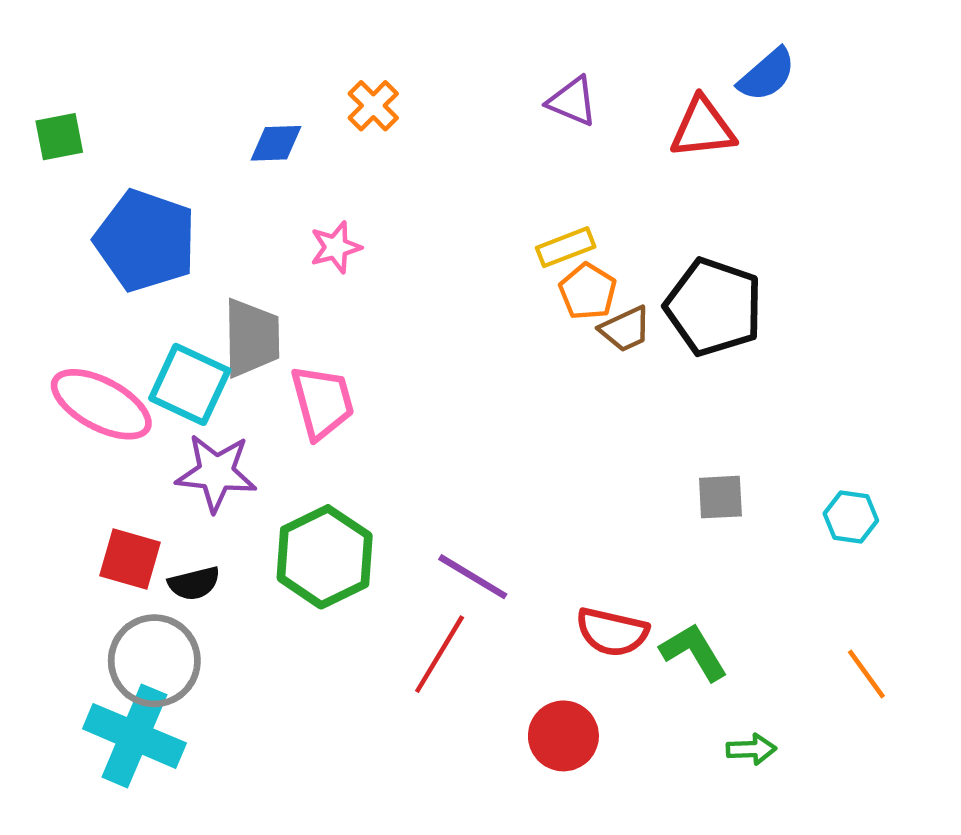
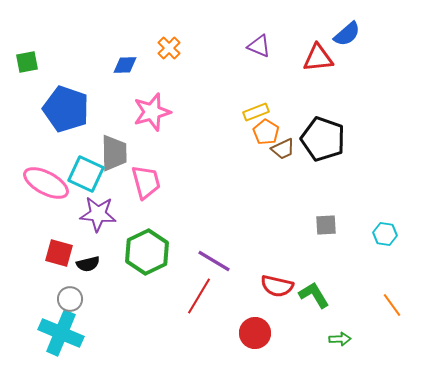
pink star: (336, 247) -> (152, 112), size x1.6
gray circle: (154, 661) -> (70, 299), size x0.6

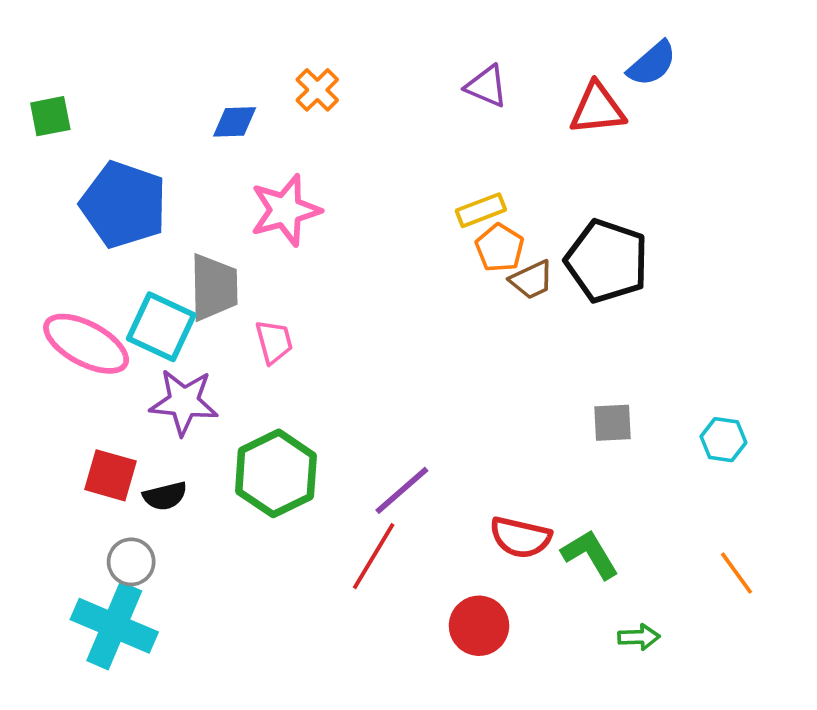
pink trapezoid: (146, 182) -> (274, 342), size x0.7
purple line: (214, 261) -> (402, 490), turned -72

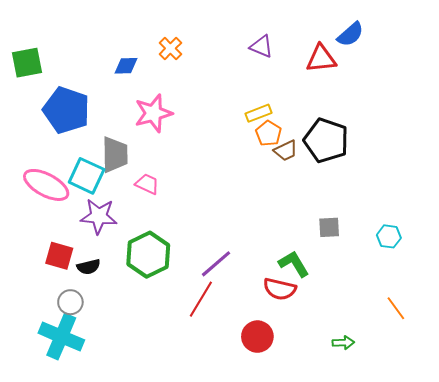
green square: (50, 116) -> (27, 63), size x1.4
pink trapezoid: (274, 342) -> (147, 184), turned -50
green L-shape: (590, 554) -> (294, 264), moved

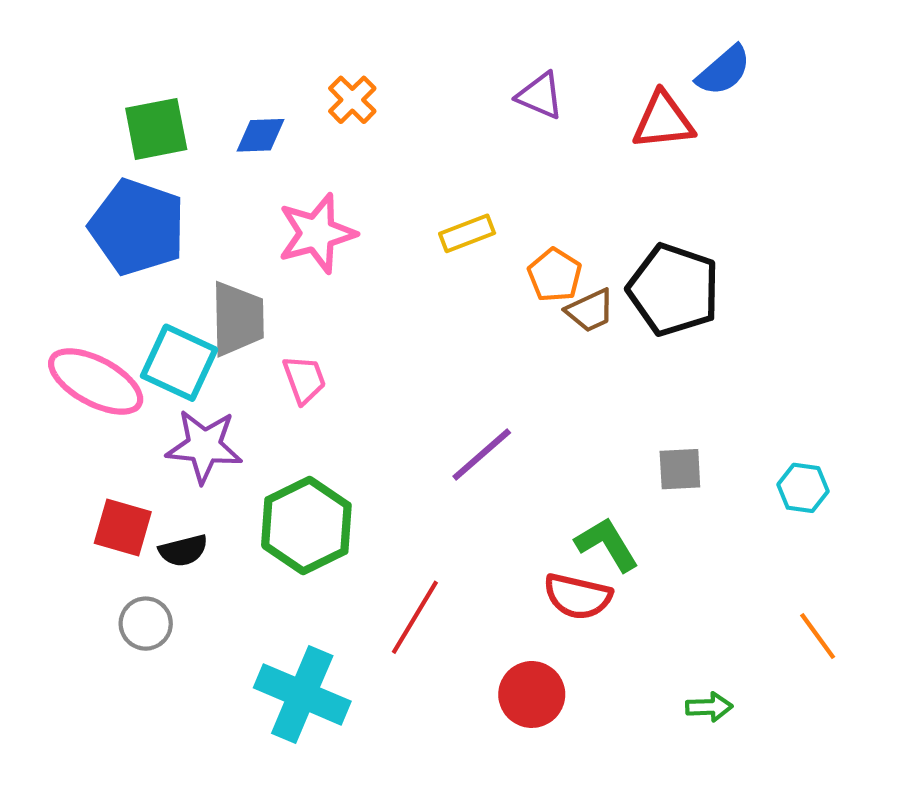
green square: (27, 63) -> (156, 129), moved
yellow rectangle: (258, 113) -> (467, 233), moved
pink trapezoid: (147, 184) -> (304, 379), turned 45
purple line: (216, 264) -> (482, 455), moved
cyan cross: (61, 337) -> (302, 694), moved

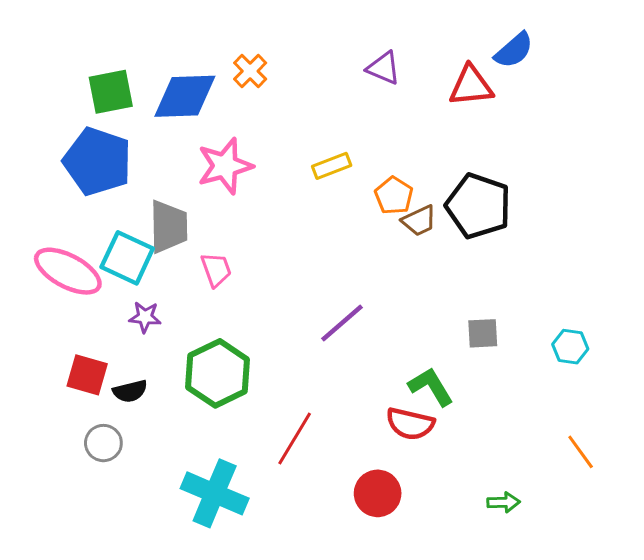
blue diamond: (260, 135) -> (185, 96), size x1.8
purple star: (204, 446) -> (145, 317), size x0.6

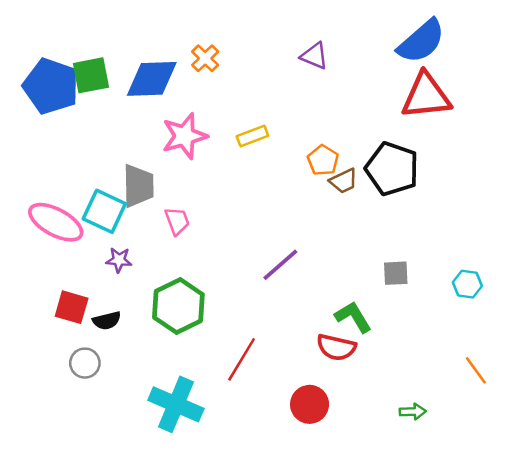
blue semicircle: (514, 50) -> (421, 41), size x1.5
red triangle: (471, 86) -> (426, 96), moved, size x1.4
blue pentagon: (97, 161) -> (51, 86), moved
yellow rectangle: (332, 166) -> (252, 136), moved

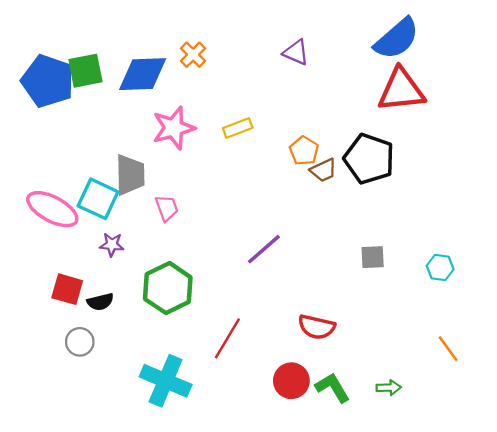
green L-shape: (353, 317) -> (333, 388), moved

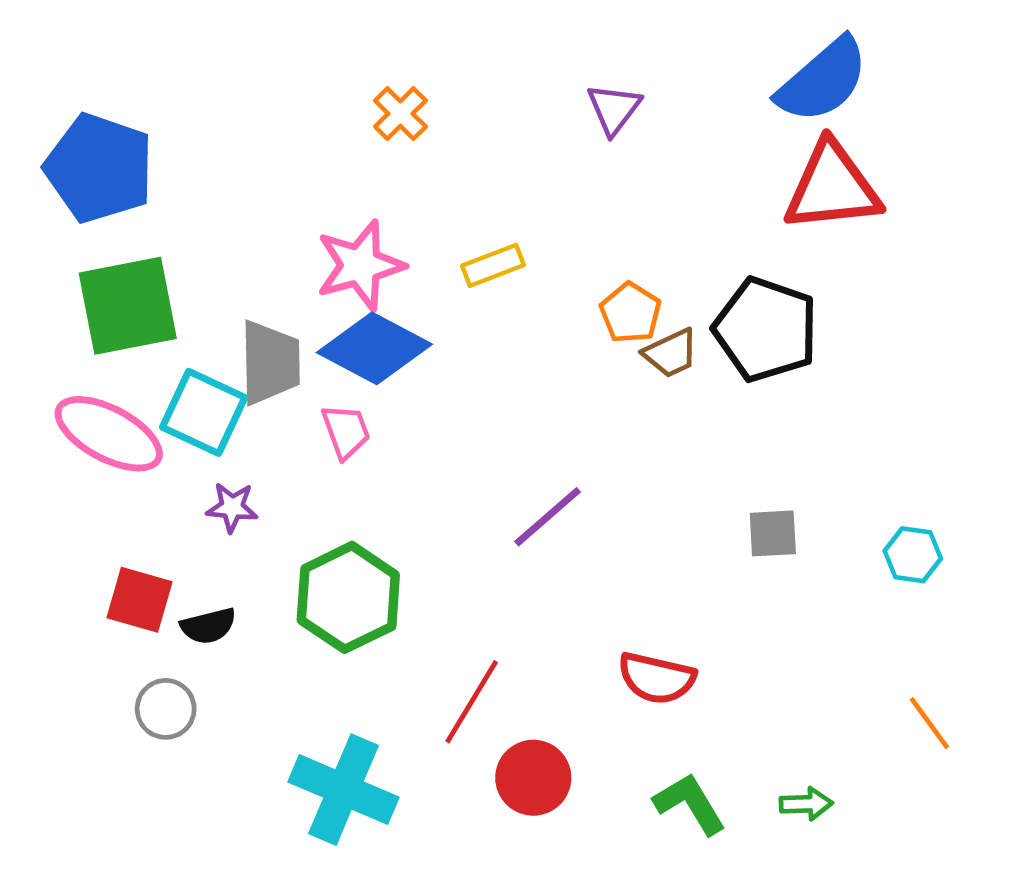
purple triangle: (296, 52) -> (614, 109), turned 44
green square: (85, 71) -> (128, 306), moved, size x1.4
blue diamond: (143, 74) -> (374, 348), moved, turned 30
red circle: (291, 381) -> (533, 778), moved

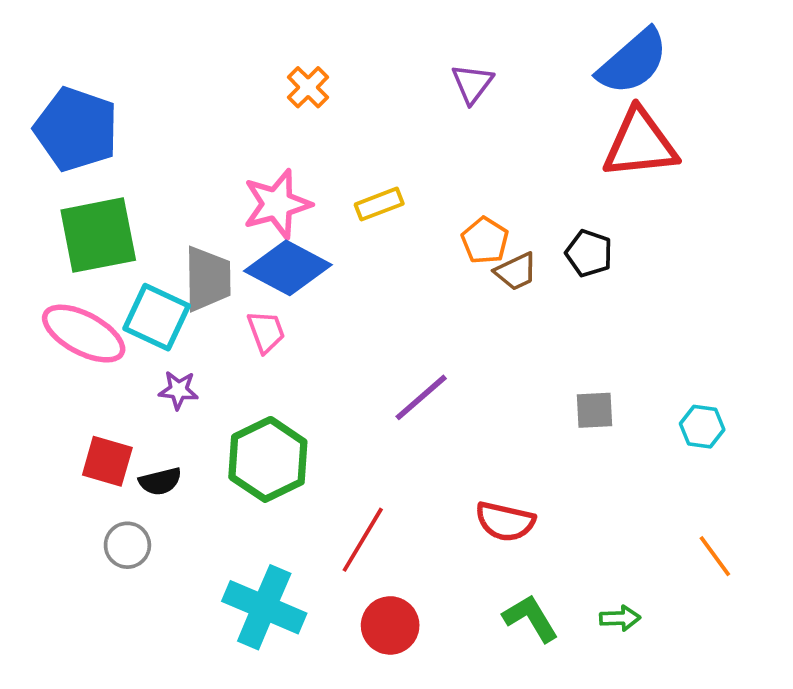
black pentagon: (766, 329) -> (589, 253), size x0.6
red circle: (533, 778) -> (390, 625), moved

